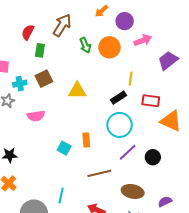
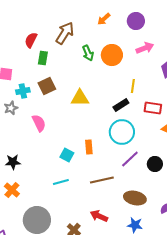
purple circle: (125, 21) -> (136, 21), moved
pink semicircle: (36, 116) -> (39, 123), turned -108
cyan line: (61, 195) -> (61, 182), moved, turned 63

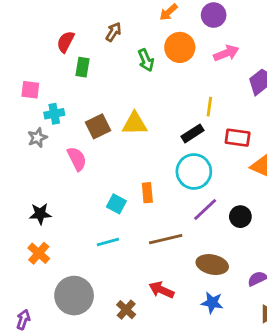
brown arrow: (65, 33) -> (114, 32), size x0.6
orange circle: (112, 55) -> (180, 47), moved
brown square: (47, 86) -> (98, 126), moved

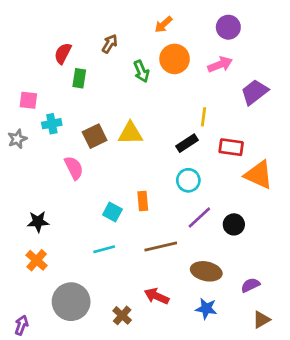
purple circle: (214, 15) -> (228, 27), moved
gray star: (37, 138) -> (17, 139), moved
cyan circle: (194, 171) -> (188, 180), size x0.7

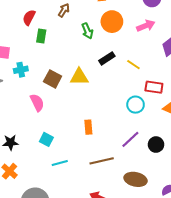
yellow line: (203, 117) -> (133, 65), turned -64
brown square: (95, 136) -> (53, 79), turned -36
black rectangle: (187, 143) -> (107, 58), moved
cyan circle: (188, 180) -> (136, 105), moved
cyan square: (112, 212) -> (46, 139), moved

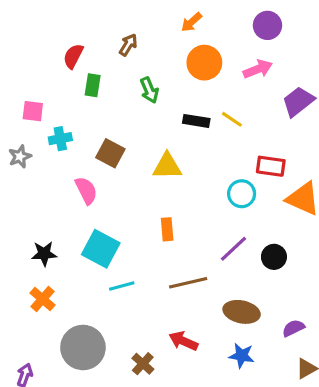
green arrow: (87, 31) -> (149, 90), moved
black rectangle: (107, 58) -> (196, 121), turned 42
yellow line: (133, 65) -> (232, 119), moved
yellow triangle: (79, 77) -> (167, 166), moved
cyan square: (46, 139) -> (101, 249), size x1.6

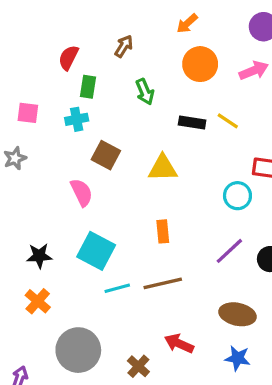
cyan cross: (60, 139) -> (77, 119), moved
brown line: (188, 283) -> (163, 283), moved

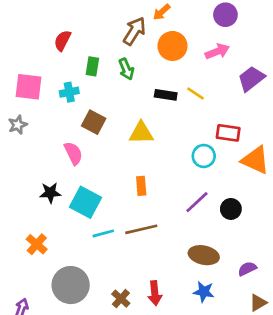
brown arrow: (124, 46) -> (134, 31), moved, size x1.5
green rectangle: (88, 87) -> (92, 66), moved
pink square: (28, 113) -> (29, 87), size x1.5
black star: (39, 256) -> (50, 193), moved
red arrow: (179, 344) -> (155, 293), moved, turned -120

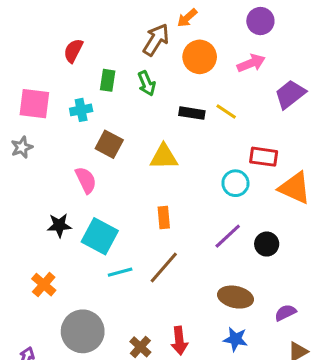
brown line: (141, 229) -> (164, 267), turned -36

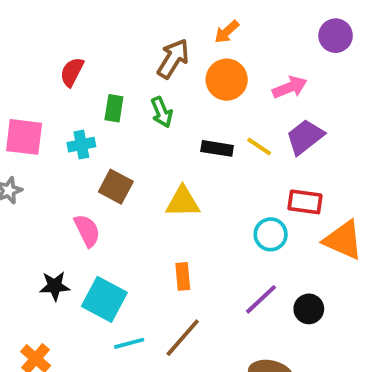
orange arrow: (187, 18) -> (227, 32), moved
purple circle: (260, 21) -> (336, 36), moved
purple trapezoid: (290, 94) -> (305, 137), moved

